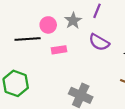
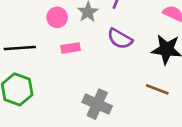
black line: (28, 39) -> (20, 48), moved

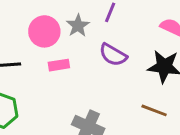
pink circle: (57, 17) -> (44, 31), size x1.4

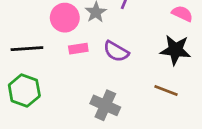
purple semicircle: (113, 55) -> (116, 51), moved

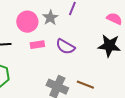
brown line: (166, 91) -> (85, 85), moved

